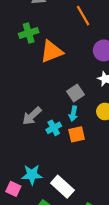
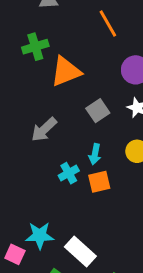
gray square: (75, 93) -> (98, 111), moved
gray arrow: (32, 116) -> (44, 129), moved

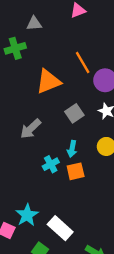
orange line: (108, 23) -> (83, 63), moved
green cross: (35, 47) -> (15, 48), moved
cyan star: (40, 236) -> (27, 215), turned -30

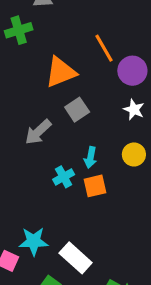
gray square: (74, 113) -> (77, 110), moved
cyan star: (27, 215) -> (34, 241), turned 30

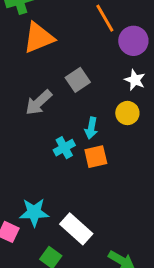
orange triangle: (61, 72) -> (39, 38), moved
yellow circle: (134, 154) -> (127, 113), moved

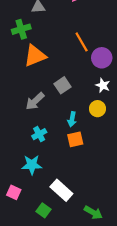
cyan cross: (64, 148) -> (39, 134), moved
cyan star: (34, 212) -> (32, 165), moved

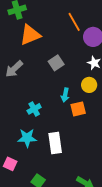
gray arrow: (35, 101) -> (14, 69), moved
orange square: (75, 139) -> (78, 109), moved
white rectangle: (61, 190) -> (55, 143), moved, turned 40

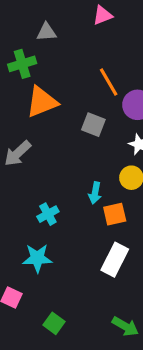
gray square: (56, 63) -> (93, 125), moved, turned -35
white rectangle: (55, 143) -> (115, 260), moved, turned 35

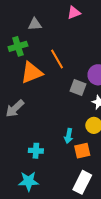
orange line: (109, 82) -> (57, 59), moved
gray square: (93, 125) -> (78, 87), moved
cyan cross: (48, 214) -> (36, 151), turned 32

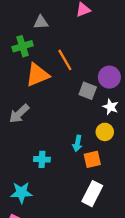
cyan star: (29, 181) -> (21, 192), moved

